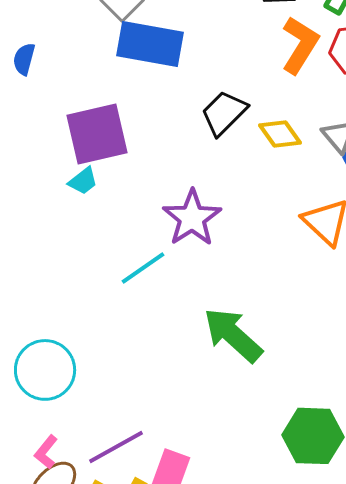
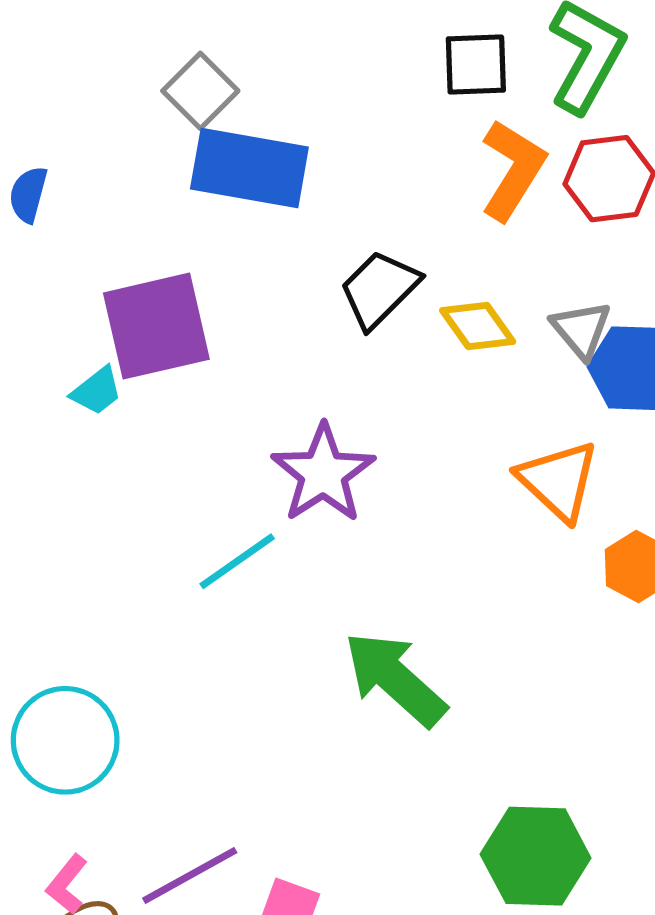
cyan trapezoid: (83, 181) -> (97, 391), moved

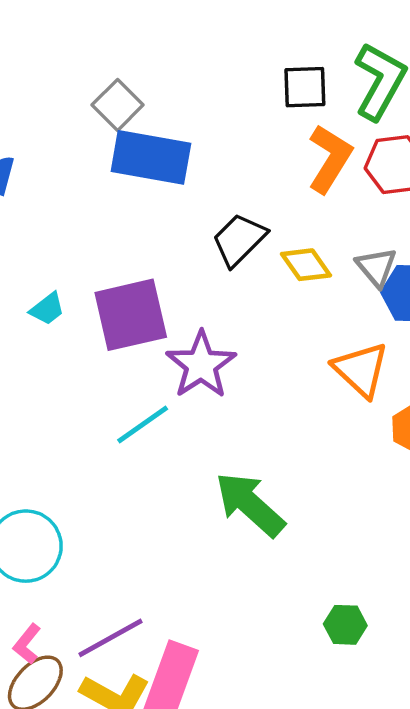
purple square: (156, 326) -> (131, 315), moved
green hexagon: (536, 856) -> (345, 625), size x0.6

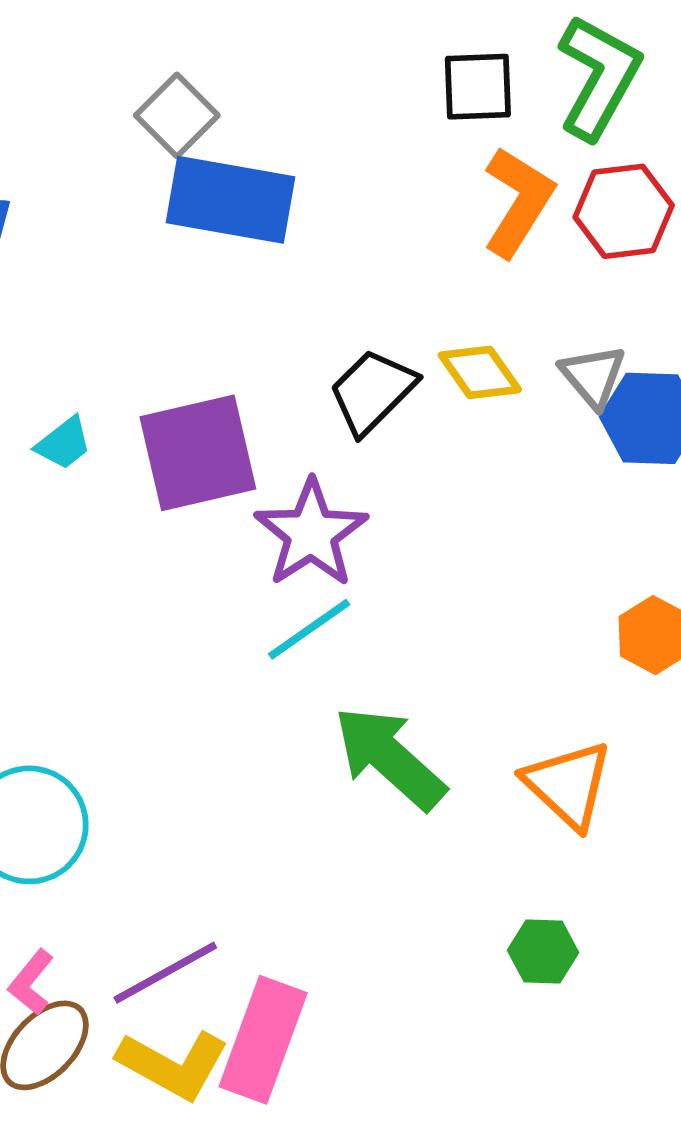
black trapezoid: (239, 240) -> (372, 392), moved
orange triangle: (361, 370) -> (568, 785), moved
cyan line: (143, 424) -> (309, 629), moved

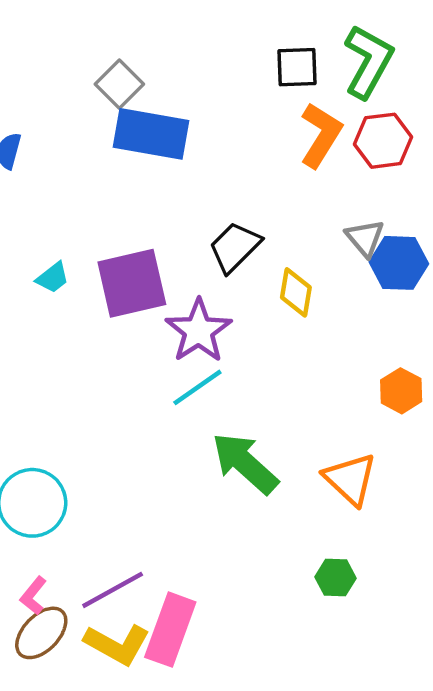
yellow diamond: (480, 372) -> (296, 292), moved, turned 45

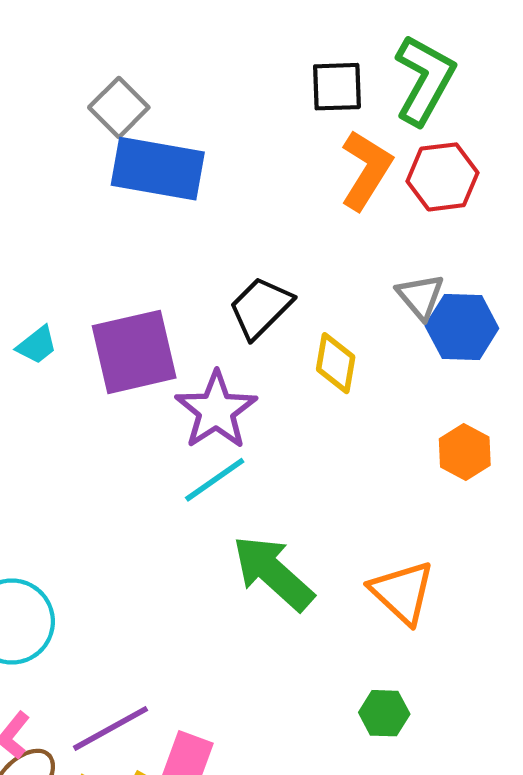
orange hexagon: (401, 391) -> (465, 452), moved

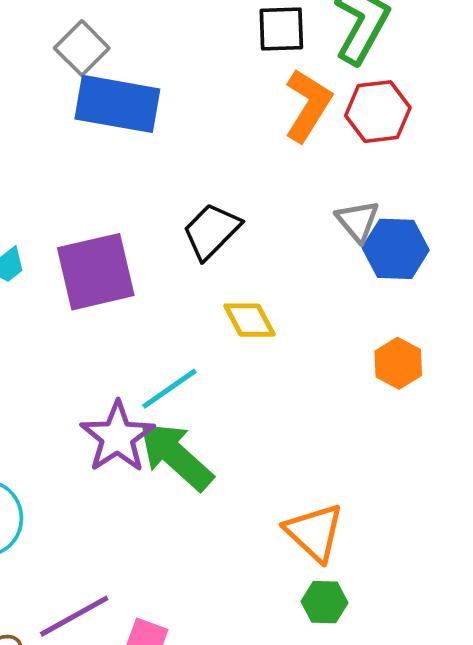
yellow diamond: (336, 363) -> (250, 320), moved, turned -38
purple star: (216, 410) -> (117, 437), moved
green arrow: (273, 573) -> (176, 456), moved
orange triangle: (402, 592) -> (314, 532), moved

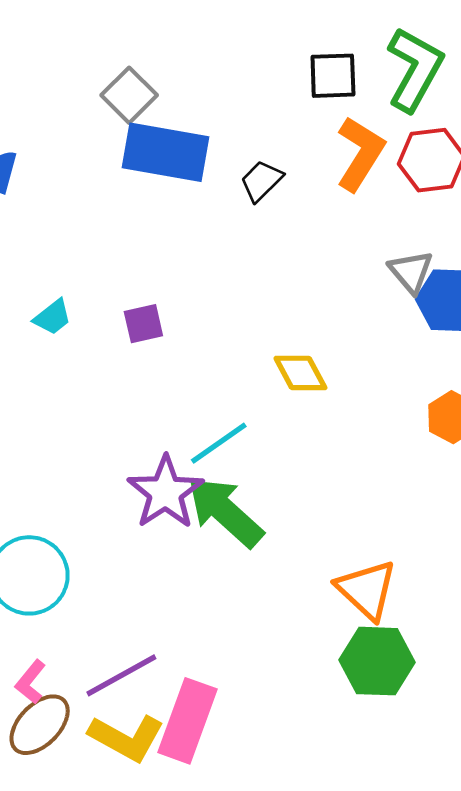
black trapezoid: (211, 231) -> (262, 181), moved, size x0.7
purple square: (96, 272) -> (143, 324), size x0.5
green hexagon: (324, 602) -> (377, 661), size x1.6

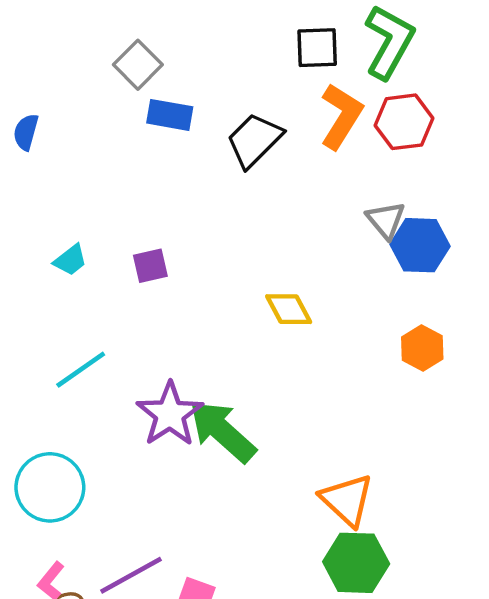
blue rectangle: (165, 152) -> (170, 115), size x0.6
black trapezoid: (262, 181) -> (254, 140), size x1.5
cyan line: (219, 443) -> (81, 370), moved

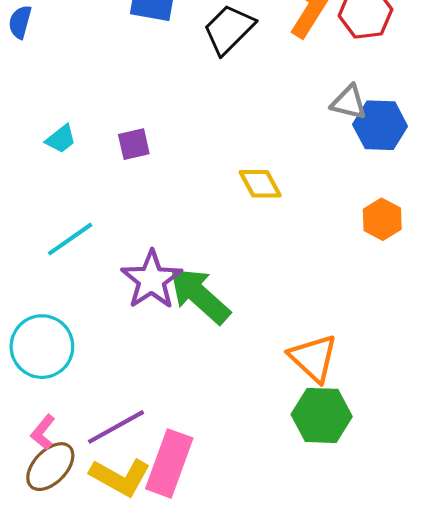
gray triangle: (386, 220) -> (349, 102), turned -36

